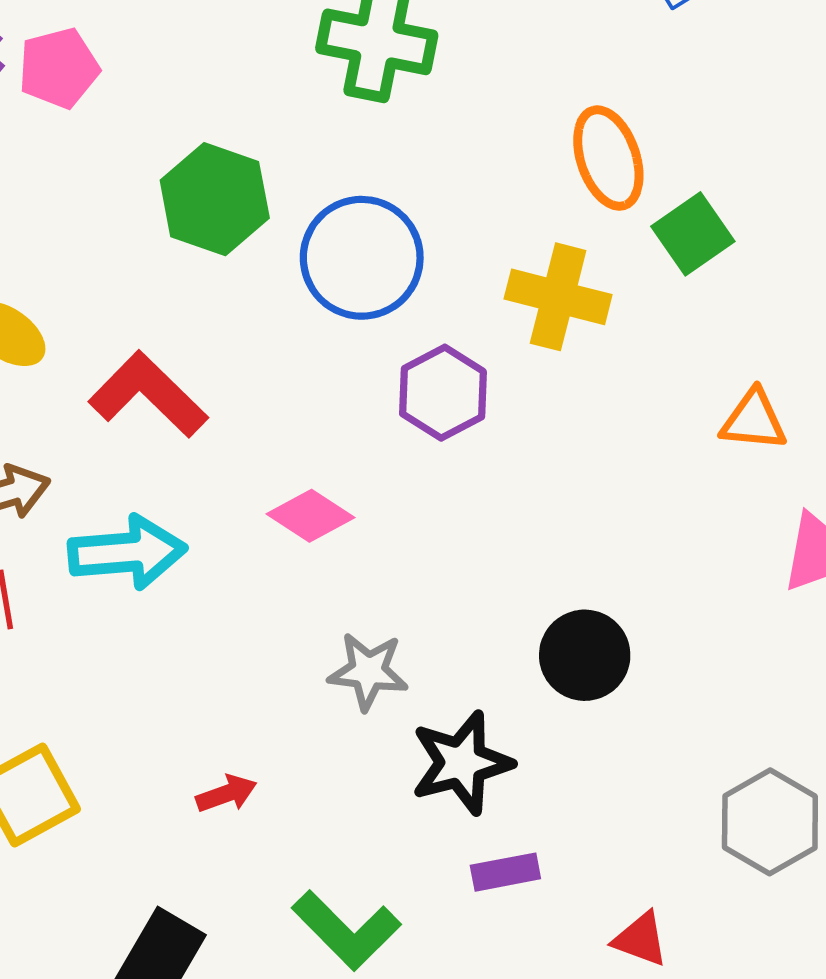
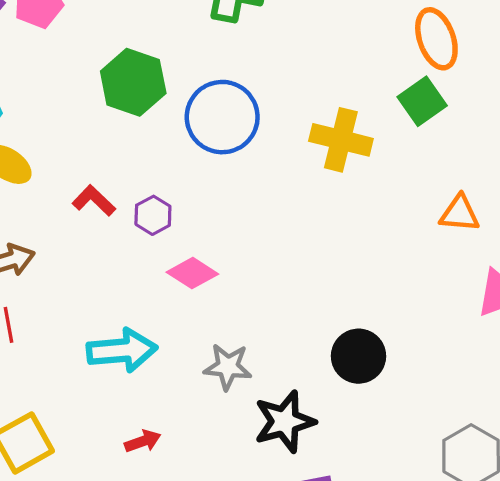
orange ellipse: (608, 158) -> (436, 39), moved
purple hexagon: (443, 393) -> (153, 215), moved, size x0.7
red L-shape: (148, 395) -> (94, 201), size x0.6
cyan arrow: (127, 552) -> (122, 350), moved

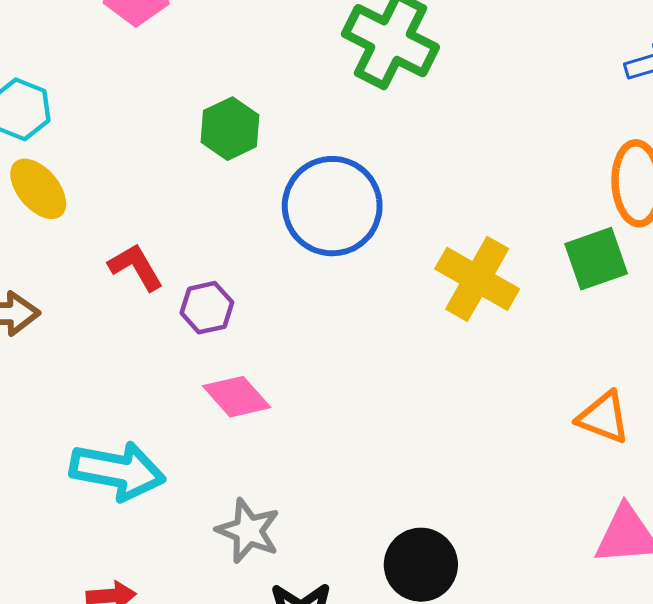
green hexagon: (133, 82) -> (230, 129), size x0.7

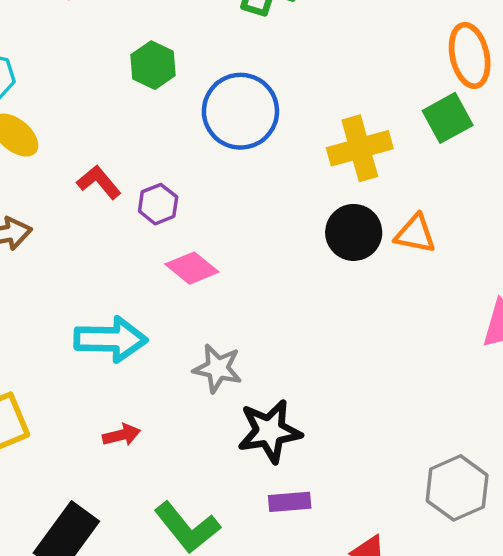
yellow cross: (477, 279) -> (360, 148), turned -36
orange triangle: (603, 417) -> (415, 234), moved
black circle: (421, 565) -> (354, 232), moved

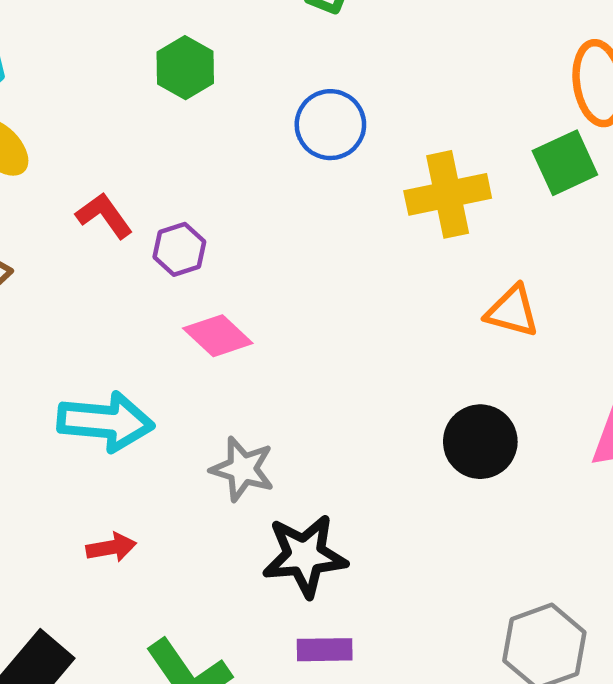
blue circle: (240, 111) -> (330, 125), moved, size x0.7
black circle: (354, 232) -> (480, 442), moved

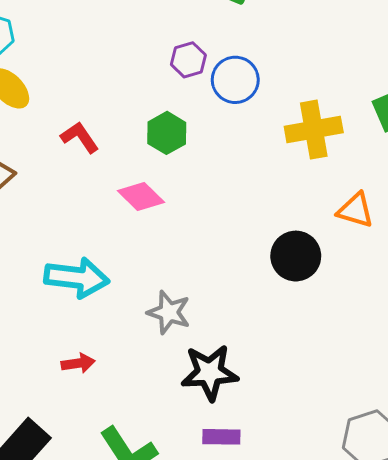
green hexagon: (185, 68) -> (167, 133), moved
purple hexagon: (179, 249) -> (188, 60), moved
pink diamond: (218, 336) -> (141, 197), moved
black circle: (480, 442) -> (296, 256), moved

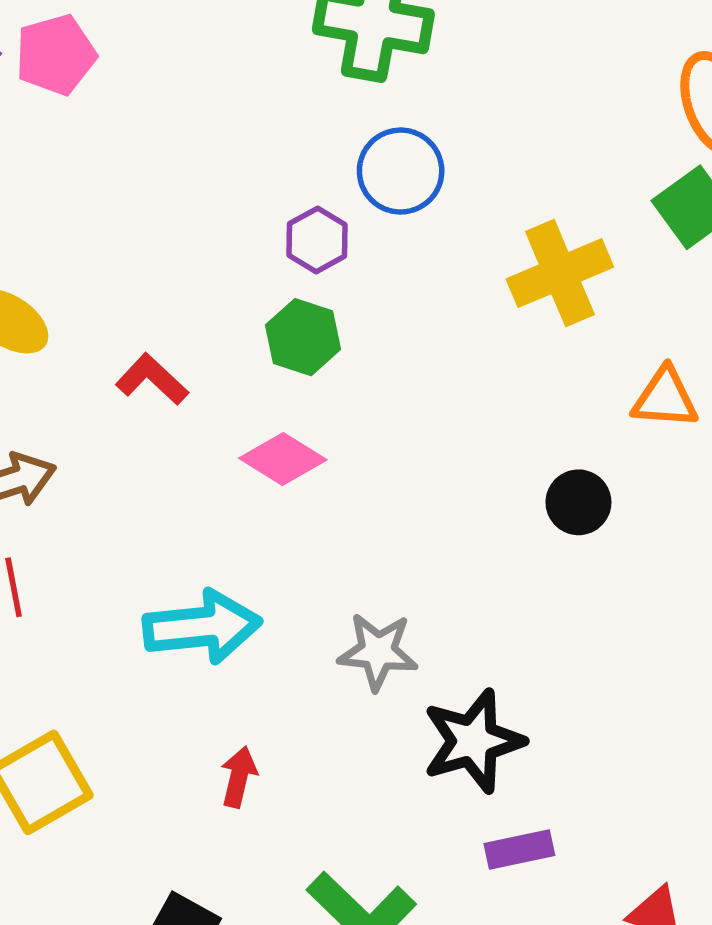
purple hexagon: (188, 60) -> (317, 240), moved
blue circle: (235, 80) -> (401, 171), moved
black circle: (296, 256) -> (578, 502), size x0.7
red arrow: (78, 363) -> (239, 777), turned -56

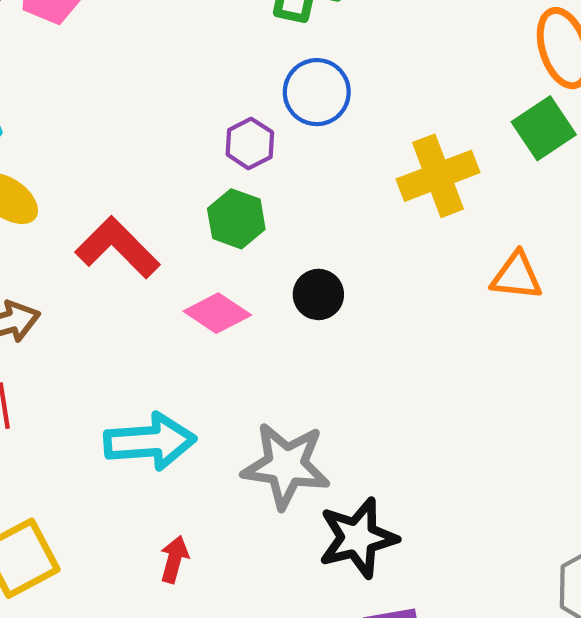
red L-shape: (152, 379) -> (118, 248), size x1.5
black circle: (578, 502) -> (318, 294), moved
gray star: (378, 652) -> (286, 466), size x1.4

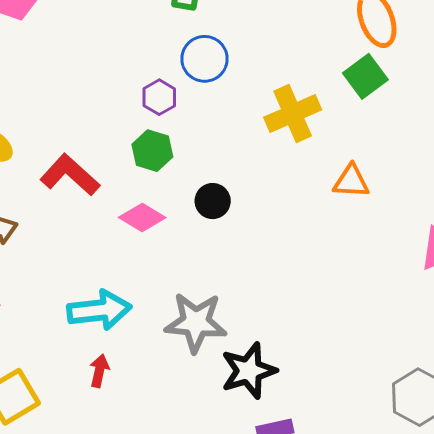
red arrow: (174, 559) -> (99, 371), moved

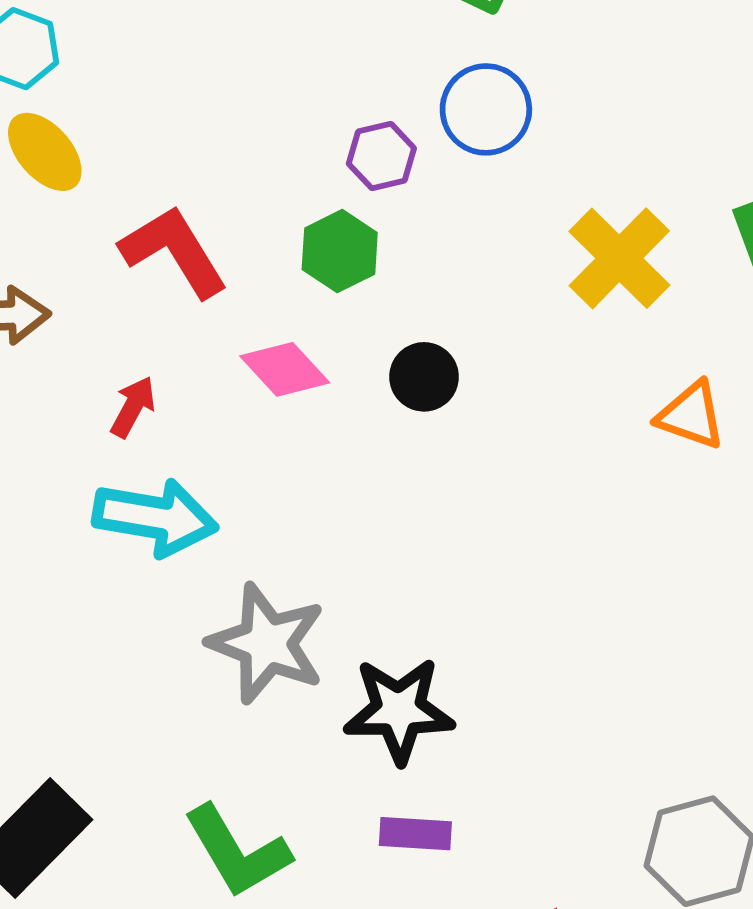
yellow cross: (293, 114) -> (619, 258), turned -38
gray star: (196, 322) -> (267, 644), moved
red arrow: (99, 371) -> (133, 407), moved

